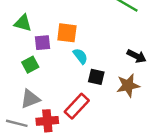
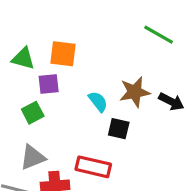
orange square: (67, 33) -> (63, 54), moved
brown star: (128, 85) -> (135, 92), moved
red rectangle: (77, 106) -> (93, 167), turned 60

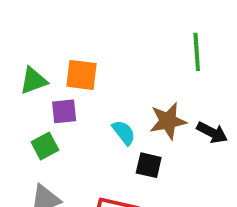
green line: (159, 35) -> (197, 52), turned 56
green triangle: (23, 59) -> (33, 81), turned -35

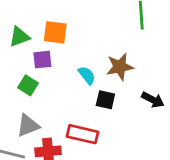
black arrow: (212, 133) -> (153, 100), moved
green square: (45, 146) -> (28, 85), turned -30

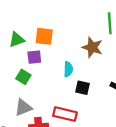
brown star: (120, 67) -> (92, 47), moved, turned 30
cyan semicircle: (87, 75) -> (68, 69), turned 40

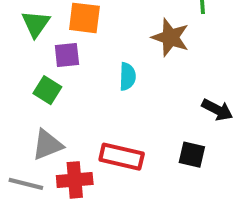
green triangle: (17, 40) -> (36, 24), turned -35
black square: (82, 88) -> (192, 155), moved

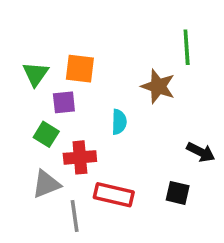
red cross: (75, 180) -> (80, 157), moved
gray line: (26, 184) -> (75, 216), moved, turned 68

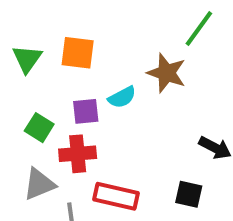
green line: (187, 47) -> (199, 28), turned 40
purple square: (64, 102) -> (86, 111), moved
cyan semicircle: (119, 122) -> (122, 97), moved, turned 60

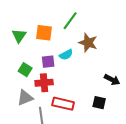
green line: (199, 28) -> (70, 21), moved

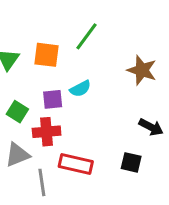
brown star: (88, 43) -> (142, 70), moved

